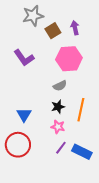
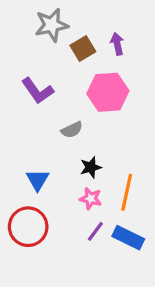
gray semicircle: (60, 86) -> (72, 130), moved
orange line: (81, 110) -> (127, 192), moved

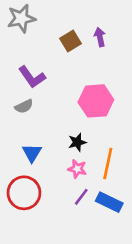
gray star: (52, 25) -> (21, 18), moved
pink hexagon: (108, 92) -> (96, 101), moved
gray semicircle: (72, 130) -> (24, 106), moved

